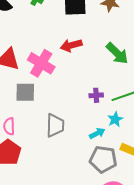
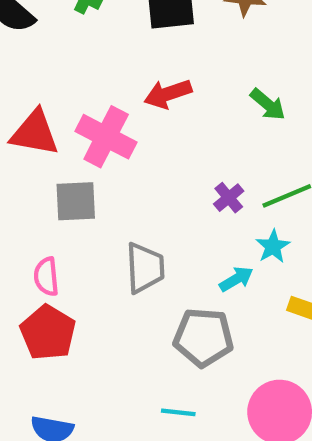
green arrow: (117, 53) -> (268, 104), size x0.7
purple cross: (96, 95) -> (229, 198), turned -32
gray pentagon: (103, 159) -> (203, 337), moved

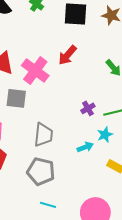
red arrow: (168, 94) -> (67, 55), turned -40
gray pentagon: (203, 337) -> (41, 171), moved

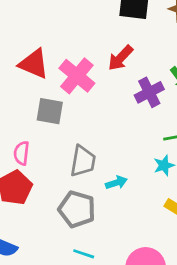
purple cross: (88, 108) -> (149, 92), moved, size x1.5
cyan arrow: (85, 147) -> (116, 183), moved

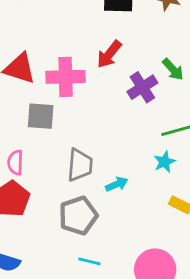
pink cross: (77, 76) -> (66, 77), turned -36
gray pentagon: (77, 209) -> (78, 216), turned -30

